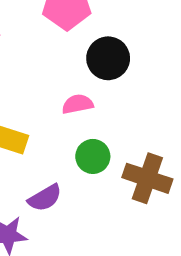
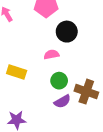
purple semicircle: (45, 198) -> (62, 101), moved

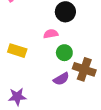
green circle: (59, 81) -> (64, 53), moved

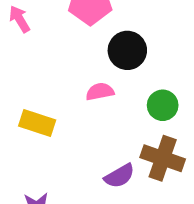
green circle: (64, 53) -> (163, 105), moved

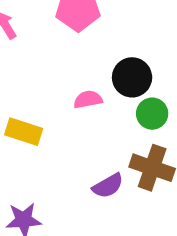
black circle: (127, 50) -> (132, 77), moved

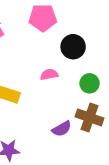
black circle: (132, 77) -> (73, 47), moved

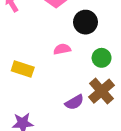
brown cross: (90, 117) -> (102, 91), turned 30

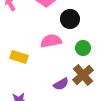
pink semicircle: (62, 49) -> (51, 41), size x1.5

